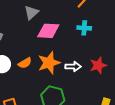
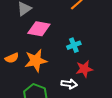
cyan cross: (84, 28) -> (74, 45), moved, turned -32
white arrow: (73, 67) -> (69, 84), moved

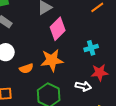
pink diamond: (39, 29) -> (58, 29), turned -60
orange semicircle: (12, 58) -> (26, 68), moved

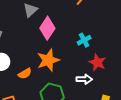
red star: (100, 72) -> (97, 62), turned -30

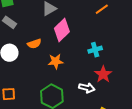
orange star: (48, 60) -> (56, 61), size x0.7
orange semicircle: (25, 73) -> (34, 44), moved

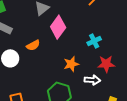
orange star: (56, 61) -> (71, 64), moved
red star: (103, 74) -> (106, 64), turned -30

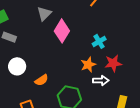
orange semicircle: (33, 45) -> (42, 80), moved
orange star: (71, 64) -> (88, 65), moved

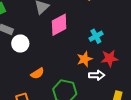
pink diamond: (62, 31) -> (59, 25), turned 30
white circle: (17, 66) -> (20, 43), moved

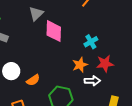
pink diamond: (59, 25) -> (54, 31), turned -60
white circle: (20, 43) -> (11, 71), moved

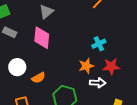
pink diamond: (54, 31) -> (42, 38), moved

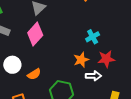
pink diamond: (42, 38) -> (35, 34), turned 40

